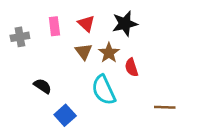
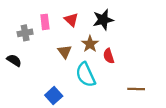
gray cross: (20, 37) -> (25, 33), moved
brown triangle: (84, 51) -> (65, 52), moved
black semicircle: (43, 86) -> (14, 60), moved

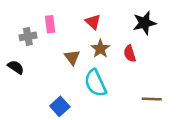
red triangle: (71, 20) -> (93, 22), moved
black star: (103, 20) -> (144, 23), moved
red semicircle: (109, 56) -> (130, 54), moved

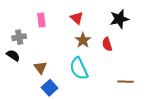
gray cross: (28, 36) -> (19, 37), moved
brown triangle: (72, 57) -> (40, 68), moved

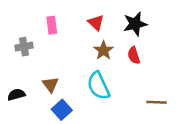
black star: (119, 19) -> (135, 24), moved
black semicircle: (13, 55) -> (16, 95), moved, turned -48

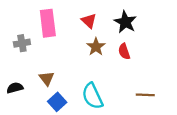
black star: (135, 24) -> (125, 22), turned -30
pink rectangle: (52, 25) -> (48, 23), size x1.6
cyan semicircle: (98, 86) -> (92, 96), moved

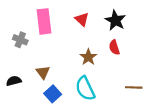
gray cross: (22, 43) -> (20, 40), turned 32
brown star: (96, 47) -> (88, 57), moved

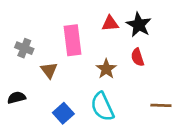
red triangle: (82, 19) -> (110, 23), moved, turned -48
pink rectangle: (44, 21) -> (72, 40), moved
brown triangle: (43, 72) -> (49, 70), moved

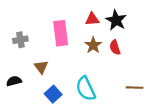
gray cross: (24, 48) -> (20, 40), turned -32
brown star: (106, 69) -> (93, 45), moved
brown triangle: (49, 70) -> (41, 67), moved

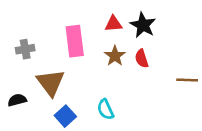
brown triangle: (41, 67) -> (51, 83), size x1.6
brown line: (135, 88) -> (187, 80), moved
cyan semicircle: (86, 89) -> (105, 109), size x0.7

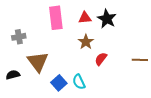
pink rectangle: (75, 41) -> (56, 18), moved
red semicircle: (142, 59) -> (101, 59), moved, turned 56
blue square: (65, 116) -> (59, 83), moved

